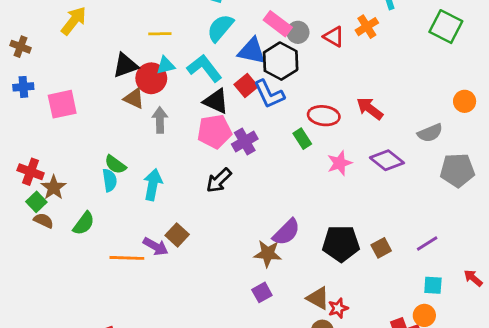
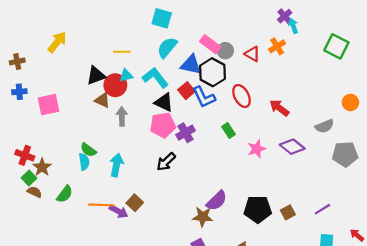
brown cross: (20, 47) -> (17, 61), turned -32
red ellipse: (324, 116) -> (242, 96), moved, turned 55
orange line: (127, 258) -> (101, 205), moved

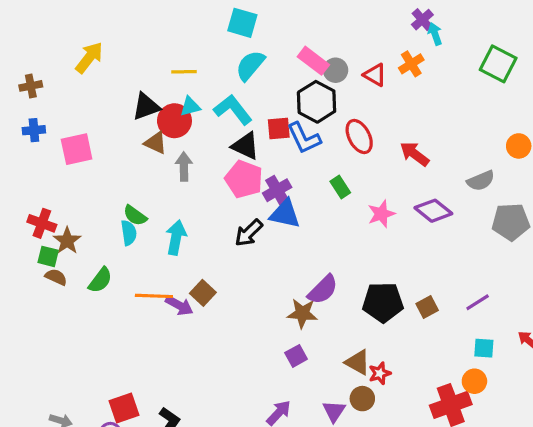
blue triangle: (191, 65) -> (285, 214), moved
red square: (187, 91) -> (279, 129), turned 35
pink pentagon: (163, 125) -> (244, 179), turned 30
green square: (29, 178) -> (48, 256), turned -32

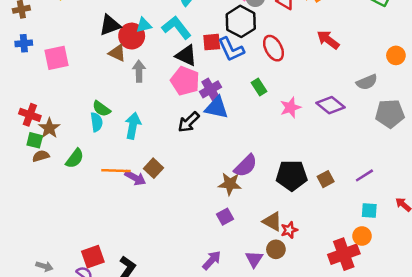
red arrow: (414, 154) -> (328, 40), moved
brown semicircle: (56, 277) -> (41, 156), turned -42

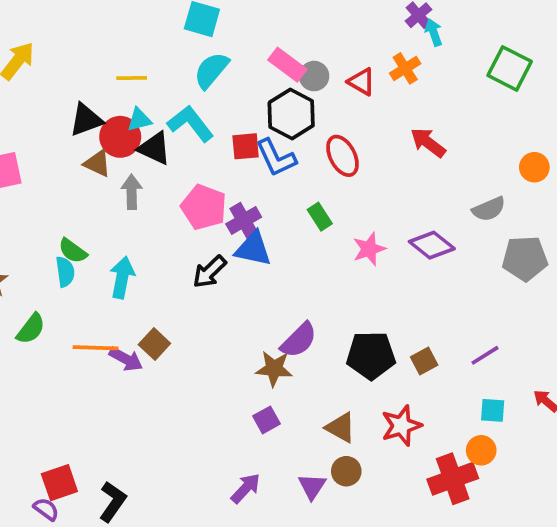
black triangle: (186, 55) -> (154, 148), moved
red star: (289, 230) -> (401, 426), moved, size x1.5

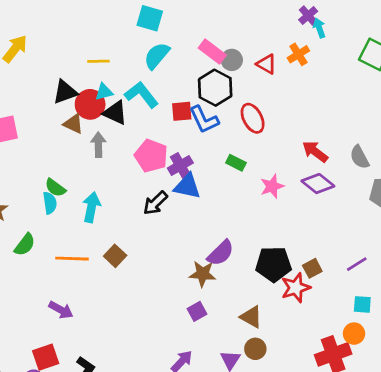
red arrow: (428, 143) -> (315, 152), moved
gray semicircle: (489, 209) -> (360, 157), turned 85
green rectangle: (320, 217) -> (236, 163), turned -30
purple arrow: (126, 359) -> (61, 310), moved
red star: (401, 426) -> (296, 288), moved

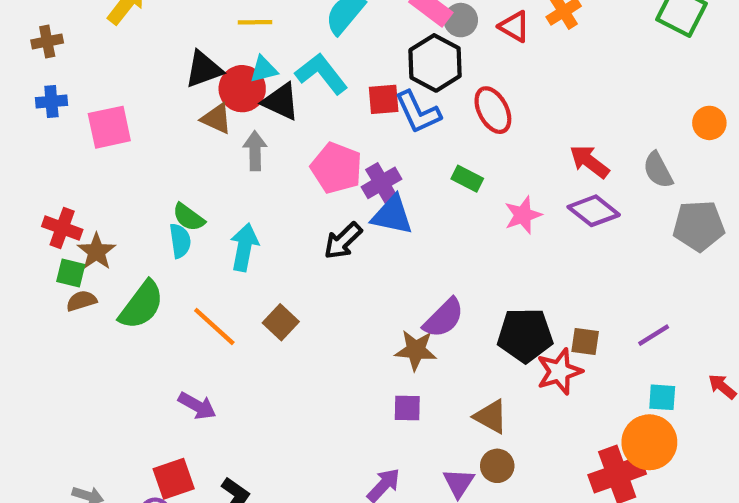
green semicircle: (25, 245) -> (141, 305), size x1.4
orange line: (72, 259) -> (214, 327), turned 40
brown square: (312, 268) -> (585, 342), turned 36
purple square: (197, 311) -> (407, 408), turned 30
orange circle: (354, 334) -> (649, 442), size x1.6

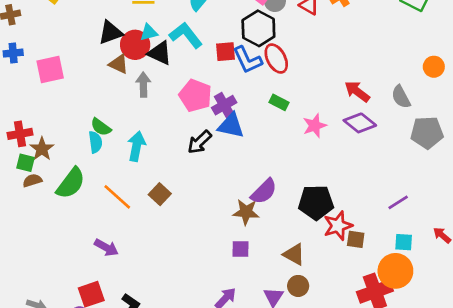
red ellipse: (493, 110) -> (276, 59), moved
red cross: (62, 228) -> (20, 134), turned -30
brown square: (585, 342) -> (356, 239), moved

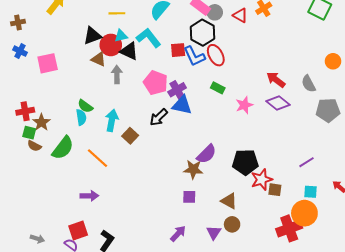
blue cross: (13, 53) -> (20, 51), turned 32
brown semicircle: (32, 180) -> (34, 146), turned -136
brown square: (160, 194) -> (130, 136), moved
purple arrow: (106, 248) -> (89, 196), turned -30

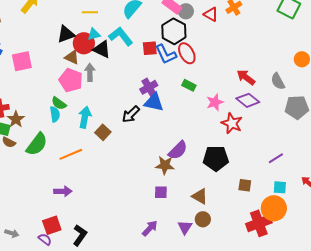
pink pentagon: (156, 83) -> (71, 80), moved
orange line: (98, 158) -> (71, 154), turned -65
red star: (262, 180) -> (232, 123), moved, turned -30

